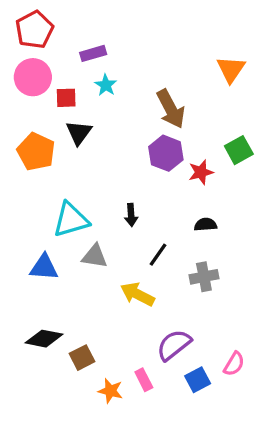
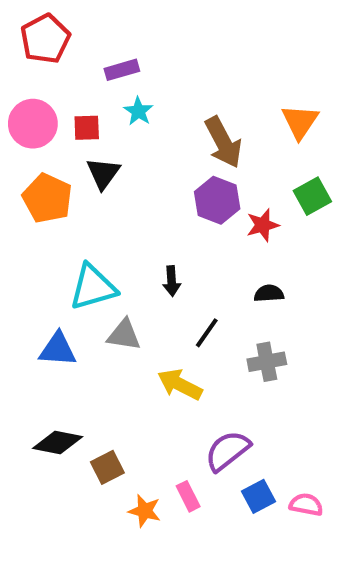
orange triangle: (231, 69) -> (300, 122), moved
pink circle: (33, 77) -> (33, 124), moved
pink semicircle: (234, 364) -> (306, 505), moved, turned -110

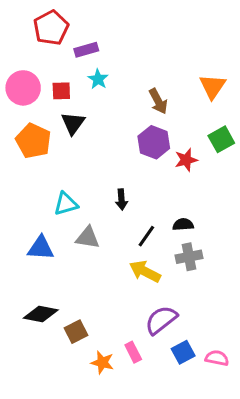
red pentagon: (45, 39) -> (51, 28), moved
brown arrow: (223, 142) -> (158, 101), size x0.7
cyan triangle: (93, 287) -> (66, 204), size x0.7
black semicircle: (269, 293) -> (183, 224), moved
yellow arrow: (180, 385) -> (145, 271), moved

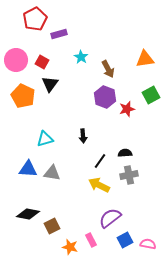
cyan star: (98, 79) -> (81, 57), moved
orange triangle: (212, 86) -> (145, 59), turned 48
red square: (61, 91) -> (42, 62), turned 32
gray triangle: (88, 238) -> (52, 173), moved

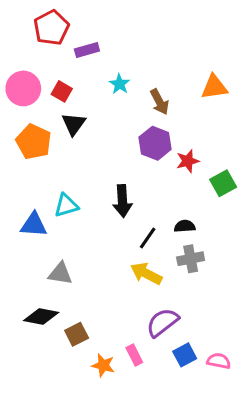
green square: (151, 95) -> (223, 183), moved
black arrow: (83, 136) -> (122, 201), size x1.5
blue triangle: (28, 169) -> (34, 225), moved
gray triangle: (52, 173) -> (60, 274), moved

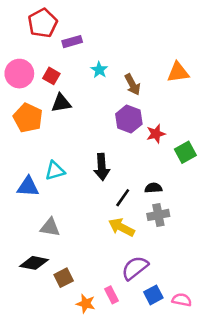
black triangle: (74, 124) -> (61, 103), turned 45

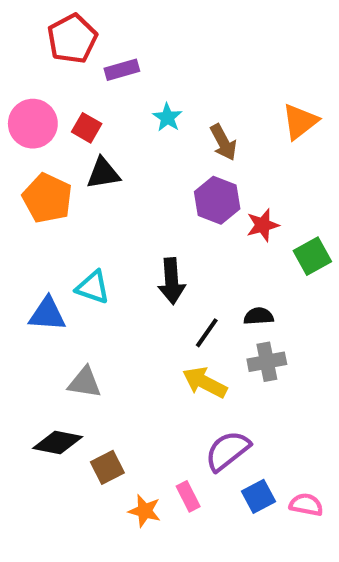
orange triangle: (178, 72) -> (300, 122), turned -30
cyan triangle: (55, 171) -> (93, 287), turned 35

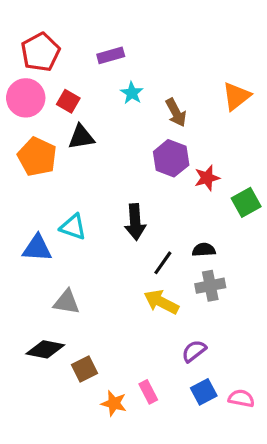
red pentagon: (72, 39) -> (40, 52), moved
purple rectangle: (122, 70) -> (111, 55), moved
purple semicircle: (227, 451) -> (194, 351), moved, size x0.7

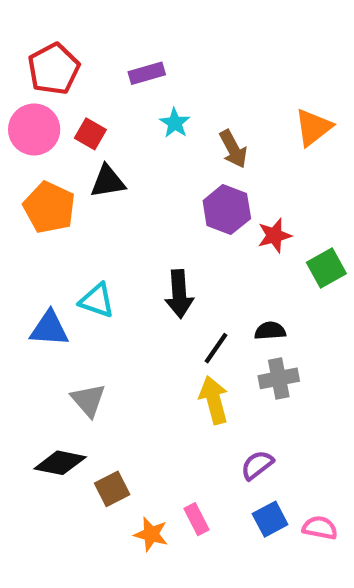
gray triangle: (67, 302) -> (88, 400), turned 40
yellow arrow: (161, 302) -> (214, 400), turned 48

